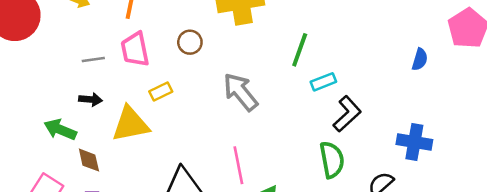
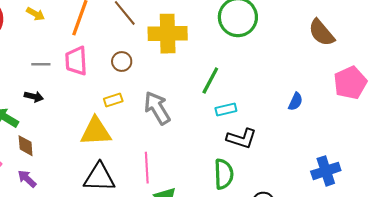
blue semicircle: (420, 59) -> (296, 102), moved
yellow rectangle: (161, 91) -> (113, 100), moved
black L-shape: (347, 114) -> (242, 138), turned 52
yellow triangle: (131, 124) -> (96, 131), moved
blue cross: (414, 142) -> (326, 171), moved, turned -36

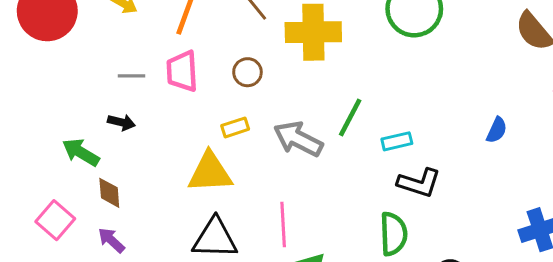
green line: (210, 81) -> (350, 118), moved
gray arrow: (157, 108) -> (298, 139), turned -32

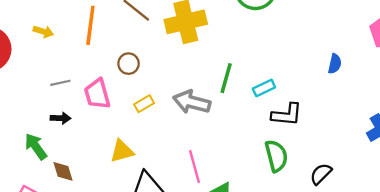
pink trapezoid: (182, 71) -> (97, 94), moved
brown circle: (247, 72) -> (129, 64), moved
green arrow: (81, 152) -> (36, 146), turned 36
yellow triangle: (210, 172) -> (122, 151), moved, size x0.7

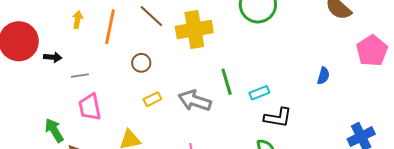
yellow arrow: (43, 32) -> (77, 20), moved, turned -102
green line: (226, 78) -> (227, 82), turned -36
pink trapezoid: (97, 94) -> (90, 107), moved
black arrow: (60, 118) -> (53, 57), moved

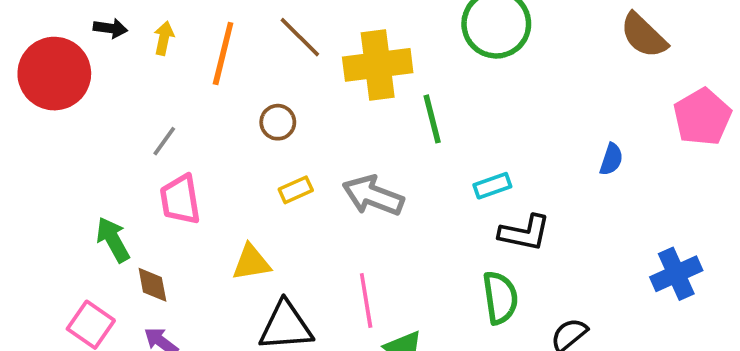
black arrow: (53, 57) -> (110, 28), moved
gray line: (80, 76) -> (164, 141), turned -48
green line: (227, 82) -> (432, 119), moved

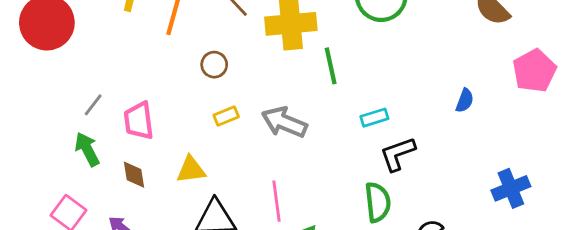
gray line: (164, 141) -> (93, 105), moved
black L-shape: (525, 233) -> (398, 154), turned 147
brown diamond: (152, 285) -> (134, 175), moved

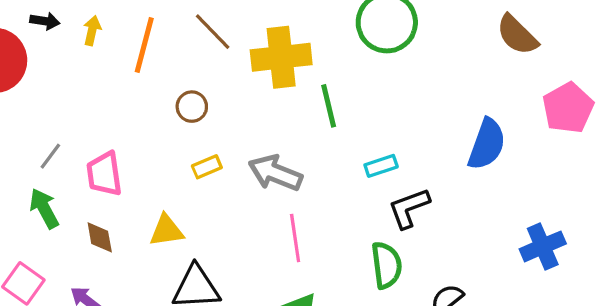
blue semicircle: (465, 101) -> (487, 144), size x1.8
pink line: (277, 201) -> (295, 238), moved

